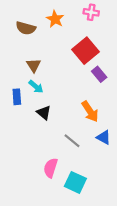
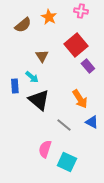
brown semicircle: (26, 28) -> (23, 25), turned -54
brown triangle: (34, 65) -> (42, 56), moved
black triangle: (44, 113) -> (39, 100), size x1.6

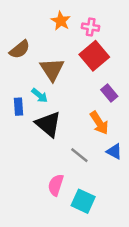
pink cross: (81, 11) -> (91, 27), moved
brown semicircle: (23, 25) -> (20, 49), moved
brown triangle: (42, 56) -> (52, 69), size x1.5
purple rectangle: (88, 66) -> (109, 93), moved

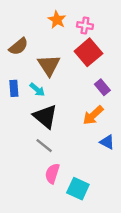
blue rectangle: (18, 107) -> (14, 88), moved
orange arrow: (99, 123) -> (93, 115), turned 80
gray line: (79, 155) -> (44, 146), moved

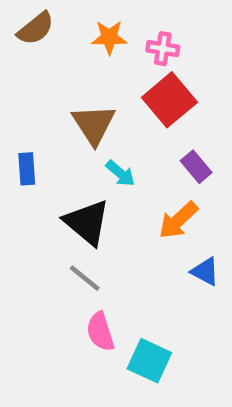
orange star: (57, 20) -> (109, 37), turned -30
brown semicircle: (19, 47) -> (36, 28), moved
cyan arrow: (37, 90) -> (120, 173), moved
pink semicircle: (52, 173) -> (100, 332), turned -36

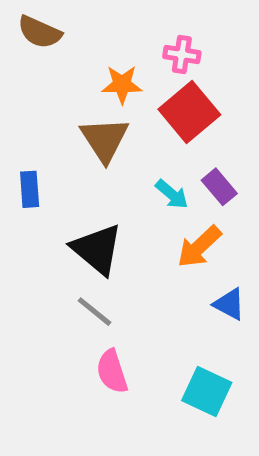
brown semicircle: (36, 28) -> (40, 32), turned 63
orange star: (109, 37) -> (122, 84), moved
cyan arrow: (120, 173) -> (172, 194), moved
cyan square: (149, 361) -> (207, 391), moved

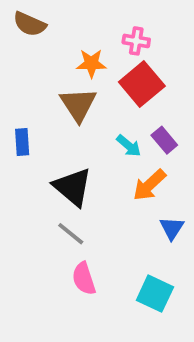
blue triangle: (229, 304) -> (172, 228), turned 35

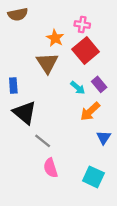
brown semicircle: (30, 24) -> (18, 14), turned -36
orange star: (91, 63) -> (55, 38), turned 30
black triangle: (73, 187) -> (25, 113), moved

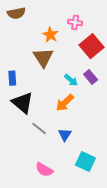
red square: (86, 50) -> (92, 46), moved
orange arrow: (90, 111) -> (65, 103), moved
blue triangle: (104, 137) -> (65, 135), moved
pink semicircle: (51, 168) -> (44, 170), moved, turned -42

